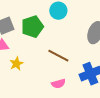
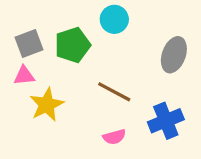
yellow star: (16, 64) -> (47, 105), size x1.5

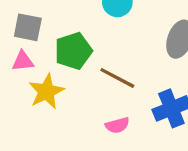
gray square: (29, 43) -> (28, 27), turned 32
green pentagon: (72, 45) -> (73, 51), moved

